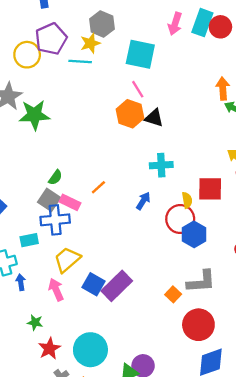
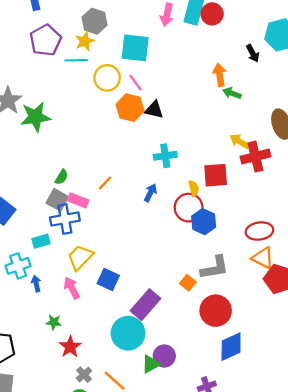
yellow circle: (27, 55) -> (107, 78), moved
purple rectangle: (117, 286) -> (146, 305), moved
cyan circle: (90, 350) -> (128, 333), moved

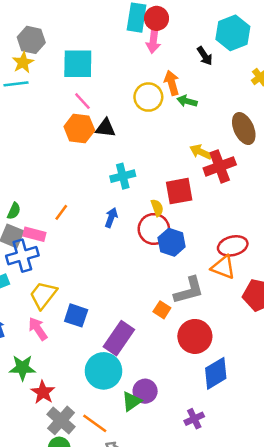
pink arrow: (167, 15) -> (153, 41), moved
yellow circle: (107, 78) -> (148, 97), moved
orange triangle: (263, 258) -> (223, 267), moved
green star: (54, 322) -> (22, 368), size x1.5
gray cross: (84, 375) -> (61, 420), size x1.6

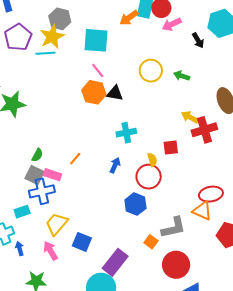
pink arrow: (153, 41) -> (172, 24), moved, turned 54
yellow star: (23, 63) -> (52, 37), size x1.4
orange arrow: (172, 83) -> (129, 18), moved, turned -114
red square: (179, 191) -> (171, 147), size x0.7
blue hexagon: (172, 242) -> (135, 204), moved

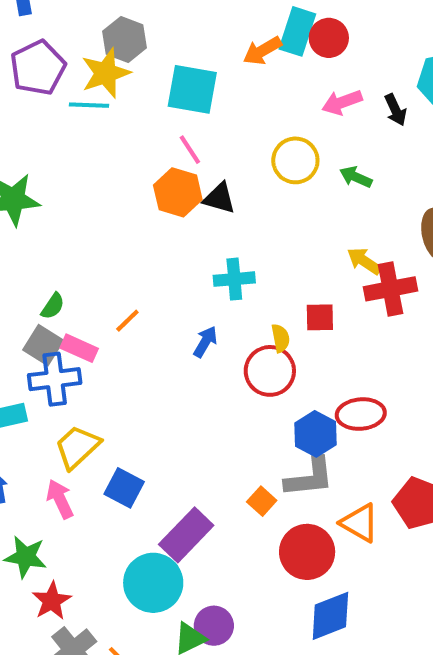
pink arrow: (172, 24) -> (342, 102), moved
red ellipse: (211, 194) -> (361, 414), moved
blue hexagon: (135, 204) -> (316, 434), moved
orange triangle: (202, 211) -> (360, 523), moved

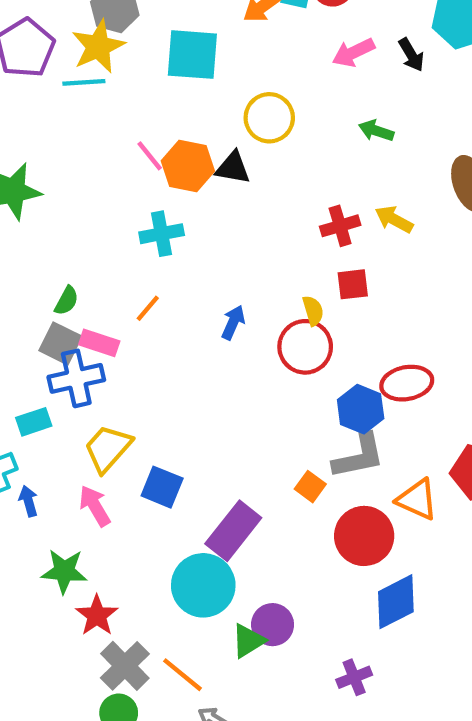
pink line: (190, 150) -> (150, 156), moved
yellow circle: (295, 160) -> (269, 118), moved
cyan cross: (234, 279) -> (162, 234), moved
red cross: (390, 289) -> (340, 226), moved, size x0.7

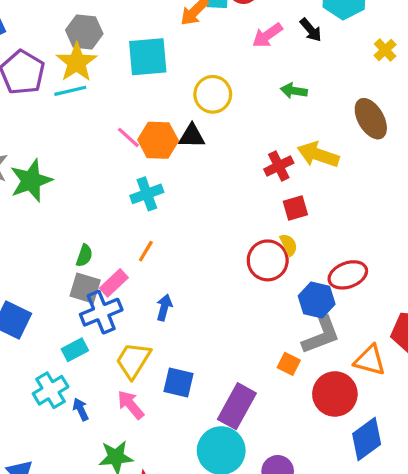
yellow arrow: (394, 219) -> (318, 155), size x1.4
yellow semicircle: (313, 311) -> (289, 245), moved
blue arrow: (233, 322) -> (164, 308), moved
pink rectangle: (99, 343) -> (114, 283), turned -52

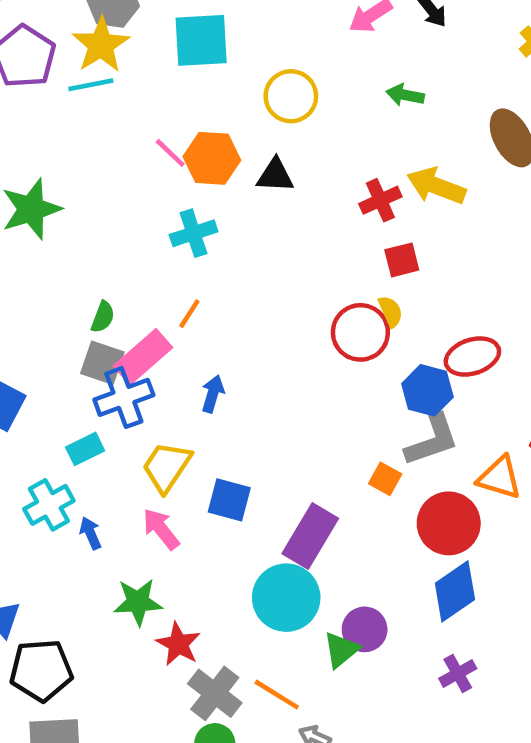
black triangle: (192, 136) -> (275, 175), moved
pink rectangle: (114, 283) -> (143, 357), size x1.4
blue diamond: (367, 439) -> (455, 591), moved

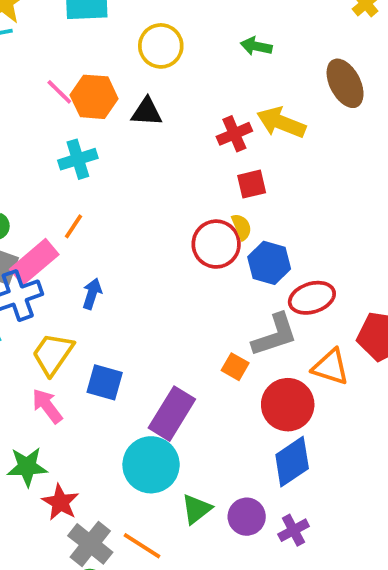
red ellipse: (472, 357) -> (312, 298), moved
blue hexagon: (427, 390) -> (269, 263), moved
purple circle: (365, 629) -> (247, 517), moved

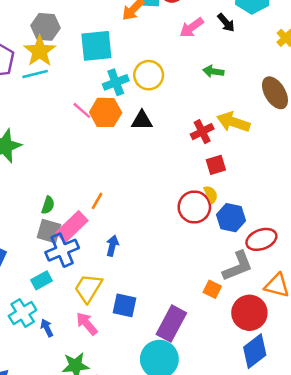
cyan cross: (78, 159) -> (116, 82), moved

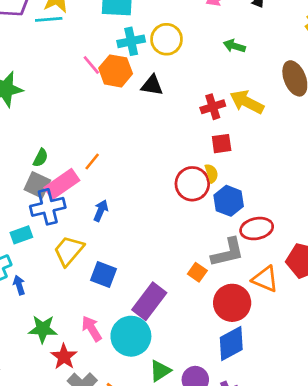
pink arrow: (87, 324) -> (92, 329), moved

